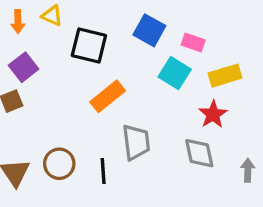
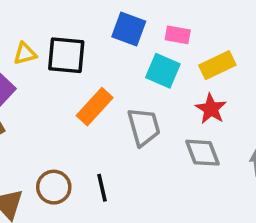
yellow triangle: (52, 16) -> (25, 54), moved, turned -30
gray trapezoid: (136, 142) -> (144, 127), moved

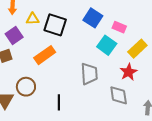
yellow rectangle: (217, 65) -> (137, 49), turned -30
orange rectangle: (95, 107) -> (45, 55), moved
brown circle: (54, 187) -> (26, 87), moved

